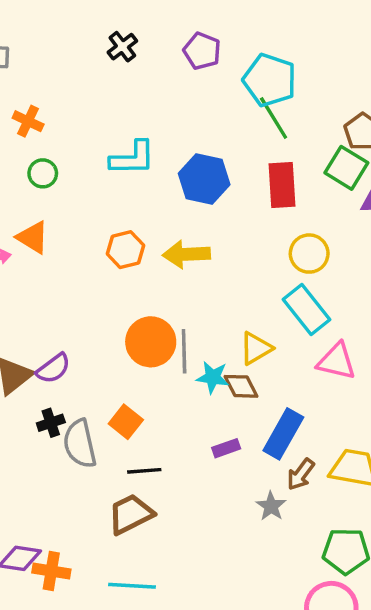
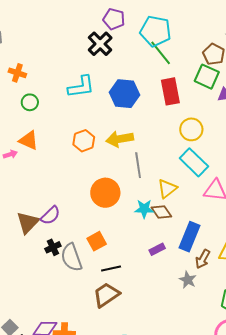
black cross: (122, 47) -> (100, 44), moved, size x1.4
gray line: (184, 351) -> (138, 165), moved
orange square: (126, 422) -> (97, 241), turned 30

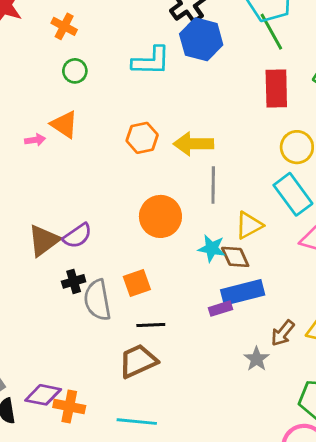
blue hexagon: (125, 94) -> (201, 39), moved
blue rectangle: (190, 237) -> (243, 292), moved, turned 44

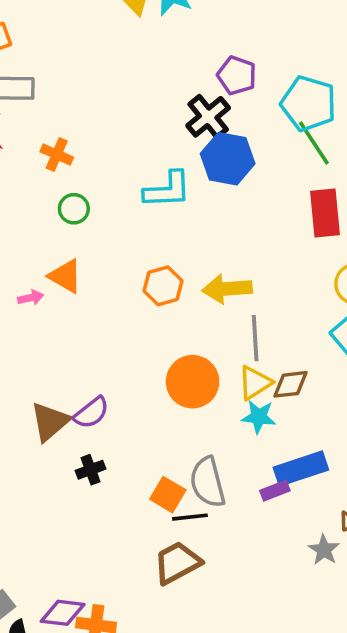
yellow triangle: (249, 225) -> (255, 383), moved
brown diamond: (235, 257) -> (290, 384), moved, turned -68
orange square: (137, 283) -> (168, 495), moved, turned -36
gray semicircle: (97, 300) -> (208, 482), moved

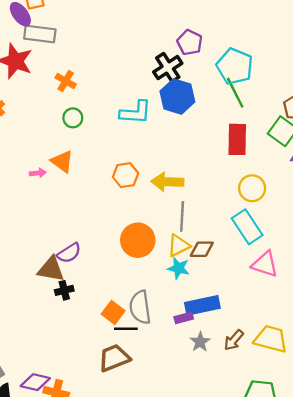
brown triangle: (50, 422) -> (51, 269), moved, turned 44
gray star: (324, 550) -> (200, 342), moved

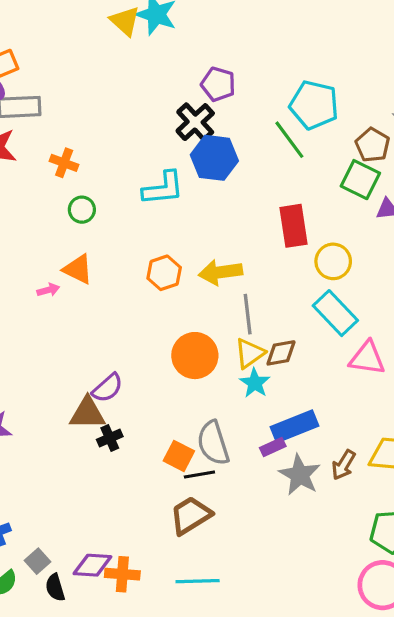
cyan pentagon: (235, 66) -> (314, 105), moved
red rectangle: (237, 139) -> (294, 226), moved
cyan star: (179, 268) -> (255, 383), turned 30
gray star: (200, 342) -> (300, 475), size x1.5

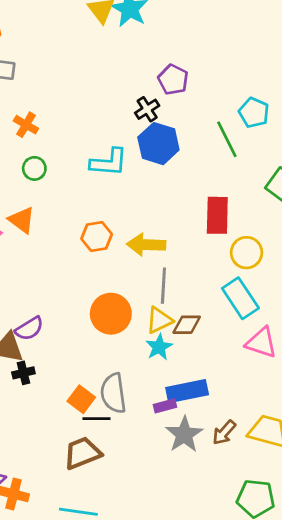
cyan pentagon: (314, 105) -> (254, 113), size x0.7
black cross: (195, 122) -> (147, 109), size x0.7

